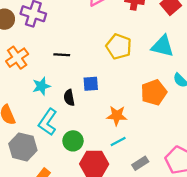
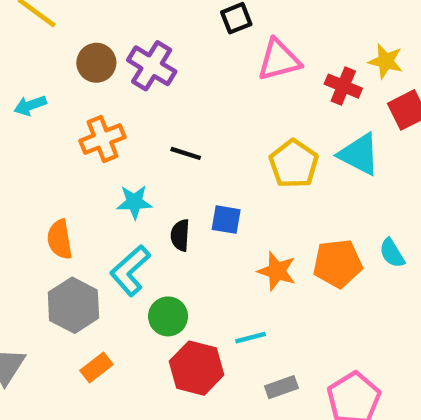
cyan triangle: (163, 46) -> (359, 154), moved
orange star: (117, 116) -> (277, 271), moved

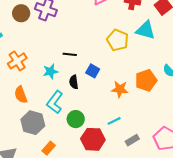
orange cross: (103, 139) -> (17, 61), moved
black line: (186, 153) -> (70, 54), moved
blue square: (226, 220) -> (93, 71), turned 32

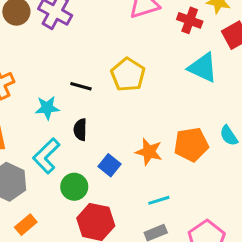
yellow pentagon: (118, 40) -> (128, 75), moved
blue square: (93, 71) -> (109, 165), moved
cyan line: (114, 121) -> (159, 200), moved

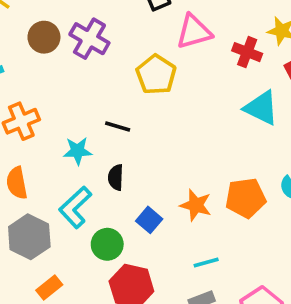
yellow pentagon: (128, 75) -> (156, 75), moved

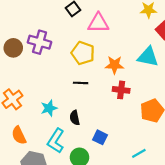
pink triangle: (194, 32) -> (98, 23), turned 30
red cross: (247, 52) -> (121, 90), moved
black line: (118, 126) -> (81, 83), moved
orange star: (196, 205) -> (114, 65), moved

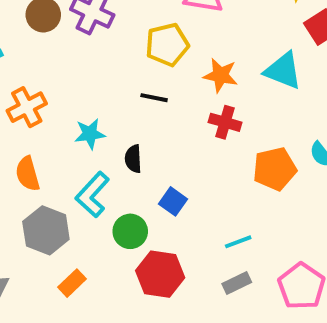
yellow pentagon: (83, 53) -> (167, 45), turned 30

